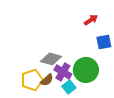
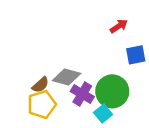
brown semicircle: (47, 80) -> (40, 85), moved
cyan square: (69, 87) -> (103, 114), moved

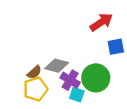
red arrow: (119, 26) -> (101, 22), size x1.5
cyan square: (103, 114) -> (77, 95), moved, turned -32

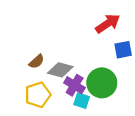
brown semicircle: (34, 72) -> (37, 62), moved

